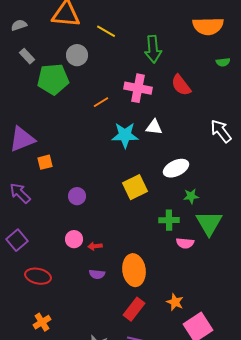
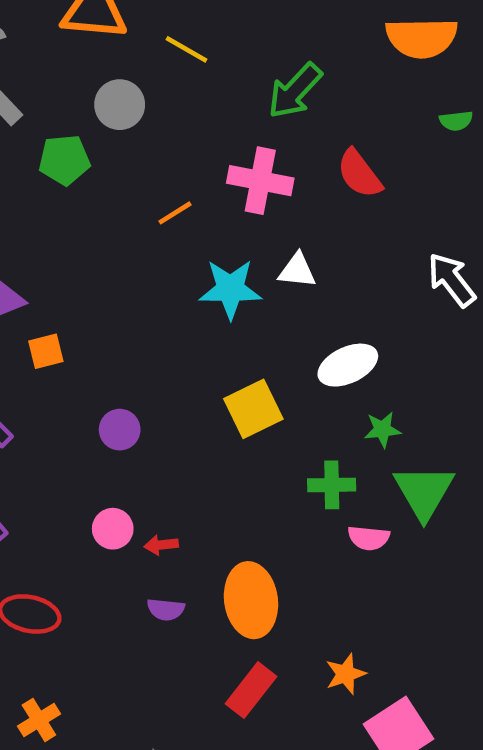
green arrow: (153, 49) -> (295, 91), turned 48
green pentagon: (53, 79) -> (64, 160), size x0.7
orange star: (175, 302) -> (346, 674), turned 30

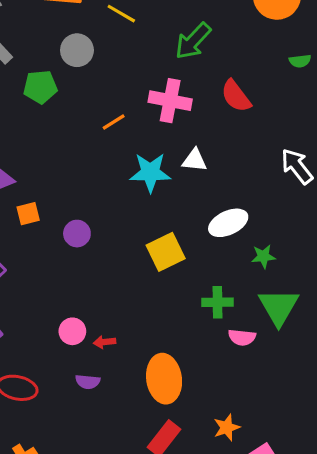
purple circle: (120, 430) -> (77, 234), moved
green star: (382, 430) -> (263, 256), moved
purple semicircle: (166, 609) -> (88, 382), moved

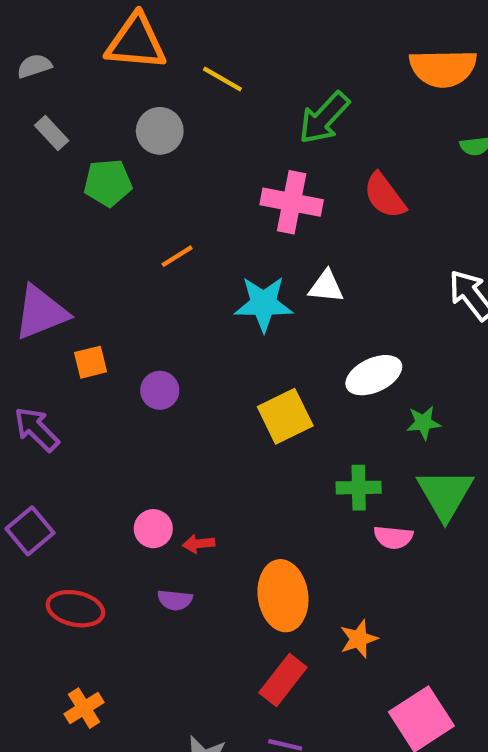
orange line: (114, 122) -> (177, 256), moved
orange star: (227, 428) -> (359, 639), moved

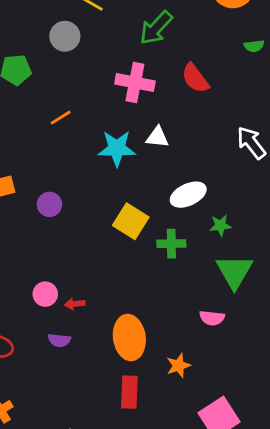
gray circle: (160, 131) -> (65, 36), moved
yellow square: (285, 416) -> (131, 221), turned -32
green cross: (359, 488) -> (171, 244), moved
pink semicircle: (393, 537) -> (212, 318), moved
red rectangle: (283, 680) -> (129, 392), turned -36

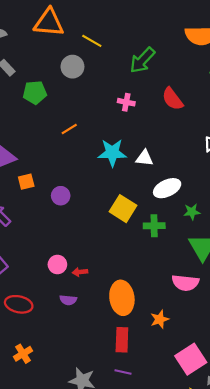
pink cross: (135, 82) -> (126, 102), size x0.6
white triangle: (157, 137) -> (145, 158), moved
pink semicircle: (212, 318) -> (185, 283), size x1.4

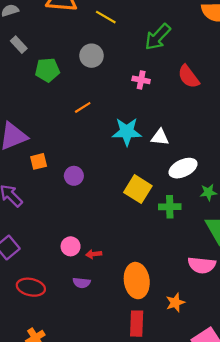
gray circle: (72, 67) -> (92, 56), moved

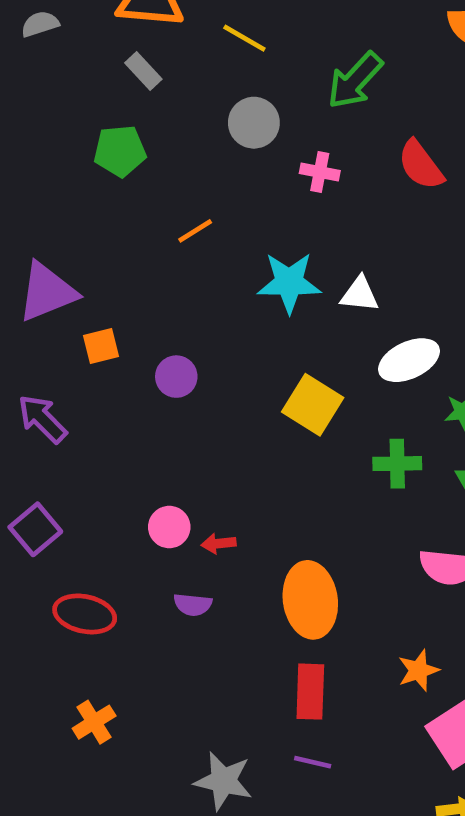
gray rectangle: (19, 45) -> (143, 71), moved
gray circle: (92, 56) -> (254, 123), moved
green cross: (170, 207) -> (397, 464), moved
orange star: (175, 303) -> (418, 670), moved

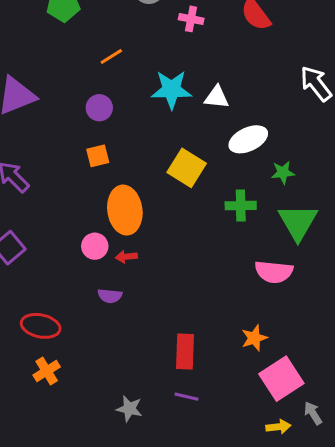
orange square: (101, 346) -> (98, 156), moved
purple circle: (176, 377) -> (99, 108), moved
orange ellipse: (310, 600) -> (125, 210), moved
red ellipse: (85, 614) -> (41, 326), moved
gray star: (223, 781) -> (129, 409), size x0.7

